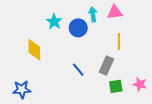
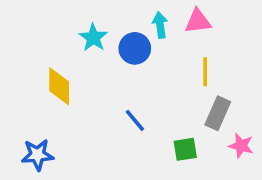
gray rectangle: (106, 65) -> (218, 113), moved
green square: (116, 86) -> (185, 149), moved

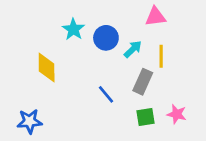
cyan arrow: (160, 25) -> (133, 49), moved, turned 54
gray rectangle: (218, 113) -> (143, 82), moved
pink star: (241, 146) -> (177, 114), moved

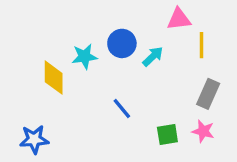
cyan star: (73, 29) -> (85, 56), moved, turned 30
yellow line: (161, 56) -> (202, 45), moved
gray rectangle: (143, 82) -> (208, 94), moved

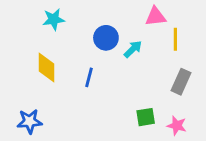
cyan star: (85, 56) -> (54, 19), moved
blue line: (122, 108) -> (89, 77), moved, turned 54
pink star: (203, 131) -> (177, 126), moved

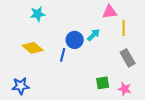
blue circle: (106, 38) -> (75, 40), moved
yellow diamond: (47, 68) -> (33, 48), turned -50
gray rectangle: (181, 82) -> (128, 58), turned -54

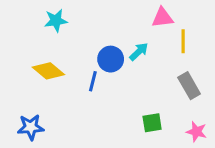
pink star: (125, 89) -> (196, 132), moved

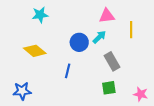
pink triangle: (162, 18) -> (107, 16), moved
blue line: (93, 81) -> (68, 71), moved
gray rectangle: (189, 86) -> (112, 61), moved

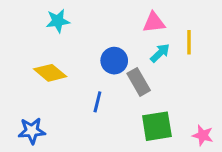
cyan arrow: (99, 37) -> (160, 53), moved
gray rectangle: (112, 61) -> (139, 82), moved
green square: (109, 88) -> (157, 126), size x1.5

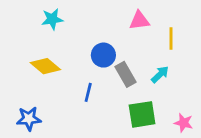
cyan arrow: (160, 53) -> (160, 74), moved

